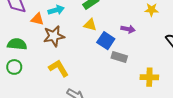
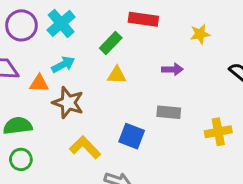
brown star: (54, 36) -> (68, 103), turned -30
blue square: (106, 41) -> (132, 136), moved

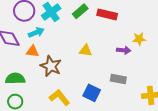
yellow star: (200, 34) -> (139, 39), moved
green rectangle: (111, 43) -> (80, 11), moved
cyan arrow: (63, 65) -> (36, 32), moved

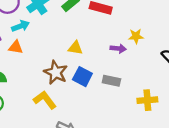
brown star: (51, 66) -> (56, 72), moved
blue square: (92, 93) -> (82, 77), moved

